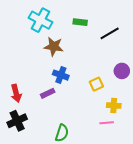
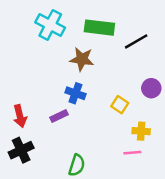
green rectangle: (80, 22) -> (99, 28), size x1.6
brown star: (54, 47) -> (82, 59), moved
yellow square: (96, 84) -> (120, 105), turned -32

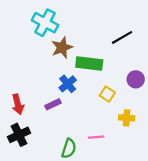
green rectangle: (99, 28) -> (89, 63), moved
brown star: (82, 59) -> (62, 48), moved, turned -30
blue cross: (75, 93) -> (68, 84), turned 30
pink line: (132, 153) -> (96, 137), moved

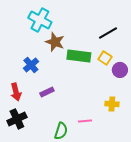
brown star: (62, 48) -> (55, 42), turned -30
blue cross: (68, 84) -> (31, 65), moved
yellow square: (107, 94) -> (105, 58), moved

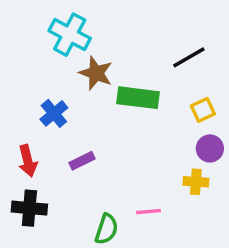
yellow square: (105, 58) -> (203, 110), moved, turned 32
purple circle: (120, 70) -> (210, 148), moved
black cross: (17, 119) -> (29, 208), turned 30

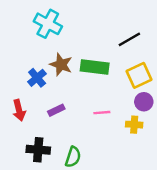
brown star: (96, 73) -> (61, 65), moved
yellow square: (203, 110) -> (139, 75), size x1.5
black cross: (29, 208) -> (38, 150), moved
pink line: (149, 212) -> (102, 113), moved

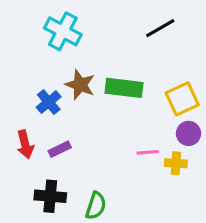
black line: (129, 39) -> (160, 28), moved
purple rectangle: (56, 110) -> (60, 149), moved
pink line: (102, 113) -> (148, 152), moved

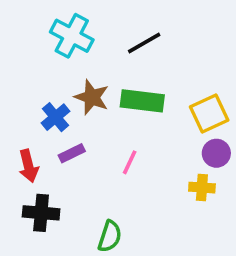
black line: (160, 28) -> (144, 43), moved
purple rectangle: (60, 149) -> (72, 153), moved
pink line: (148, 152) -> (130, 162), moved, turned -60
black cross: (50, 196) -> (41, 213), moved

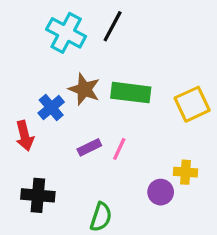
black line: (144, 43) -> (113, 26), moved, turned -32
purple rectangle: (72, 153) -> (89, 147), moved
purple circle: (216, 153) -> (161, 192), moved
red arrow: (28, 166) -> (25, 136), moved

